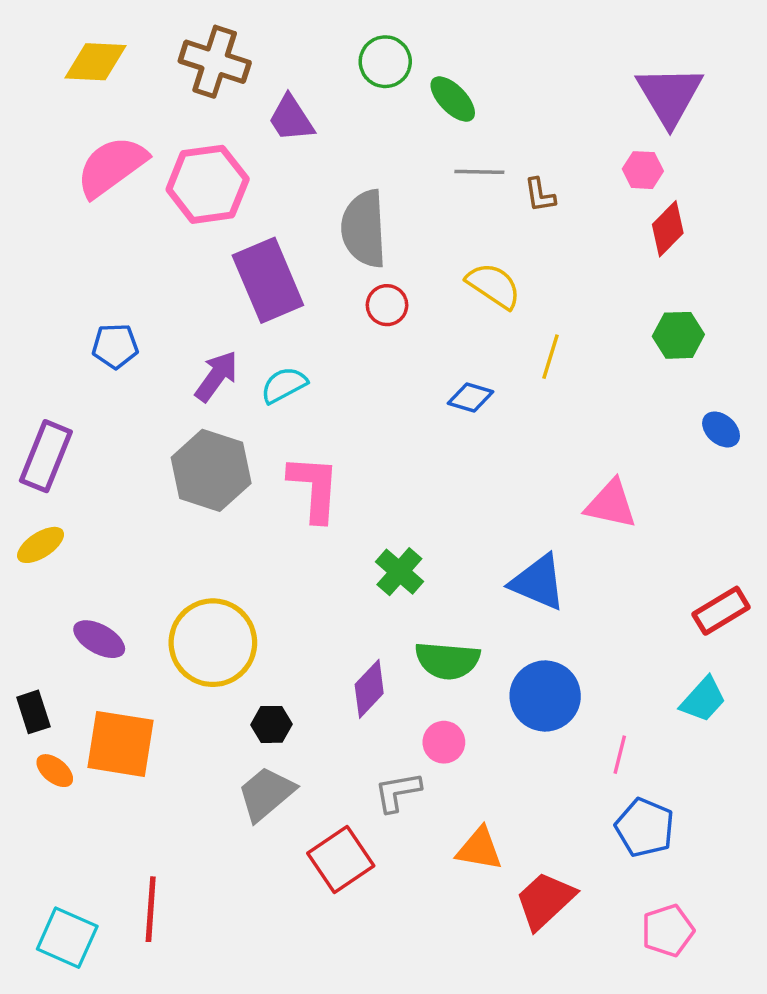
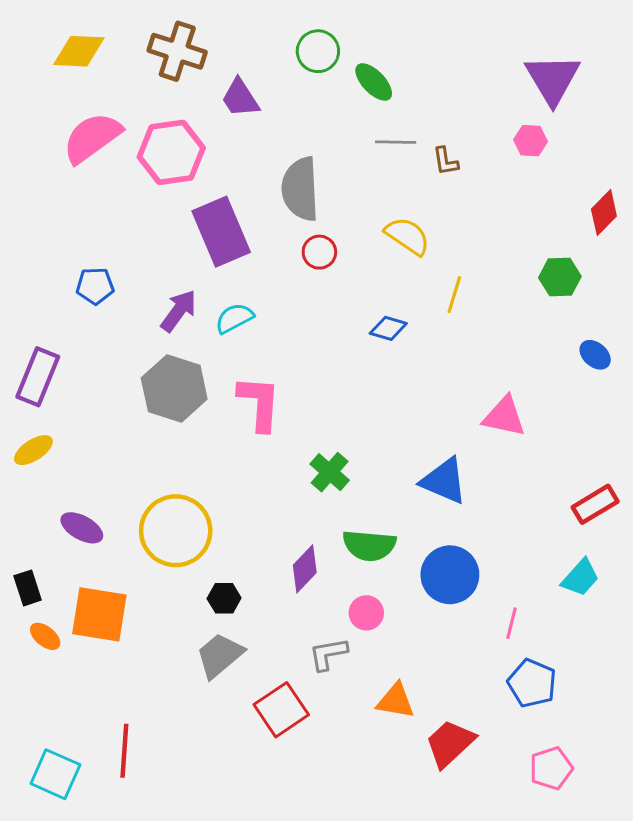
red diamond: (668, 229) -> (604, 213), moved

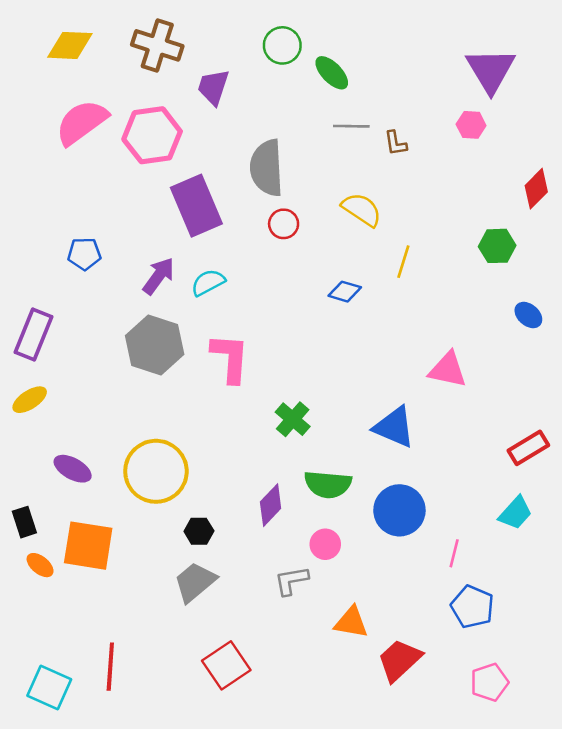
purple trapezoid: (240, 98) -> (213, 87), turned 51
red square: (281, 710) -> (226, 665), moved

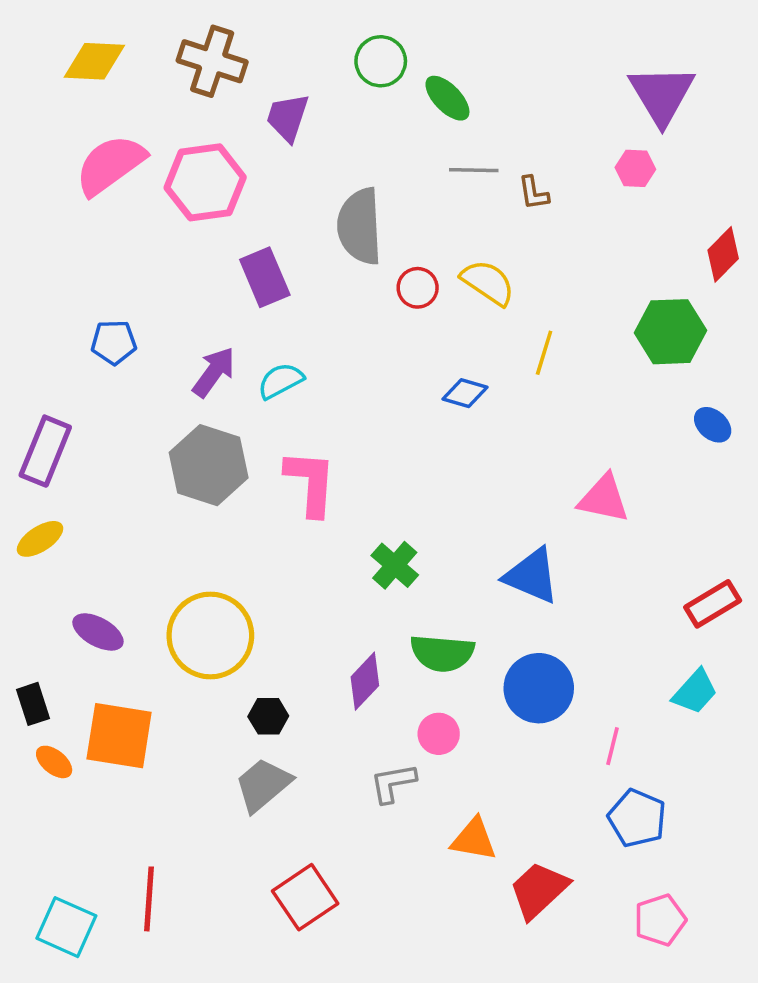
purple rectangle: (196, 206) -> (265, 277), size x0.7
red circle: (284, 224) -> (418, 288), moved
green hexagon: (497, 246) -> (670, 332), size x1.4

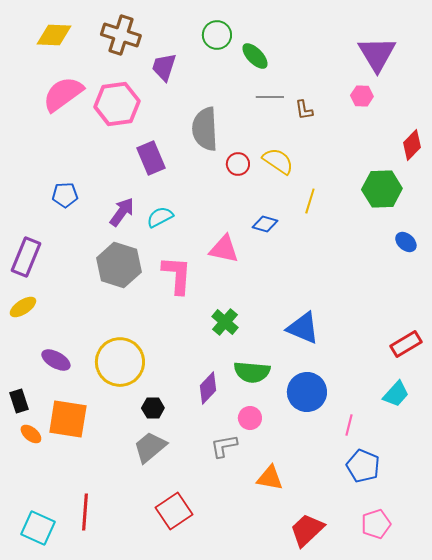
pink triangle: (604, 499) -> (224, 249), moved
red trapezoid: (539, 890) -> (307, 530), moved

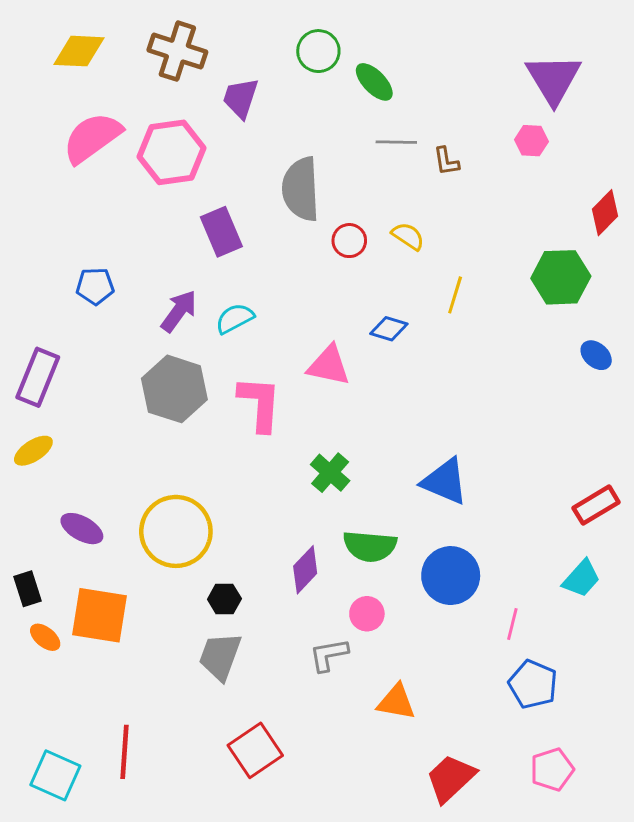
yellow semicircle: (278, 161) -> (408, 236), size x0.7
gray trapezoid: (150, 447) -> (220, 656), turned -30

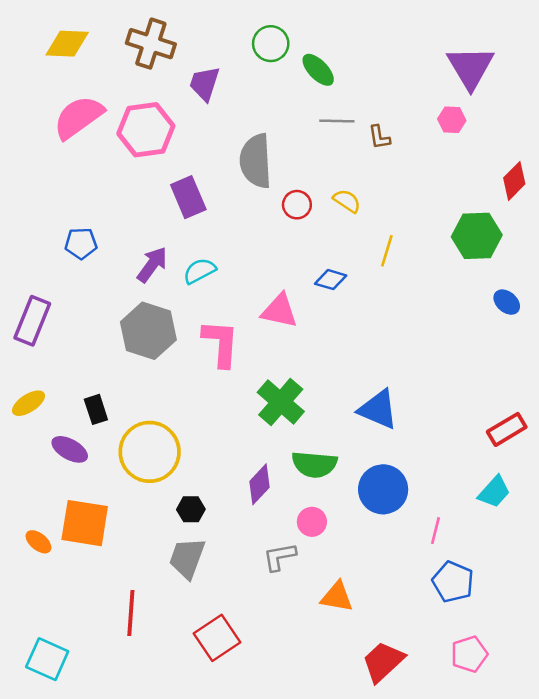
yellow ellipse: (33, 451) -> (28, 403), moved
green cross: (330, 473) -> (281, 402), size x1.4
black rectangle: (28, 589) -> (96, 409), moved
red line: (124, 752) -> (131, 613), moved

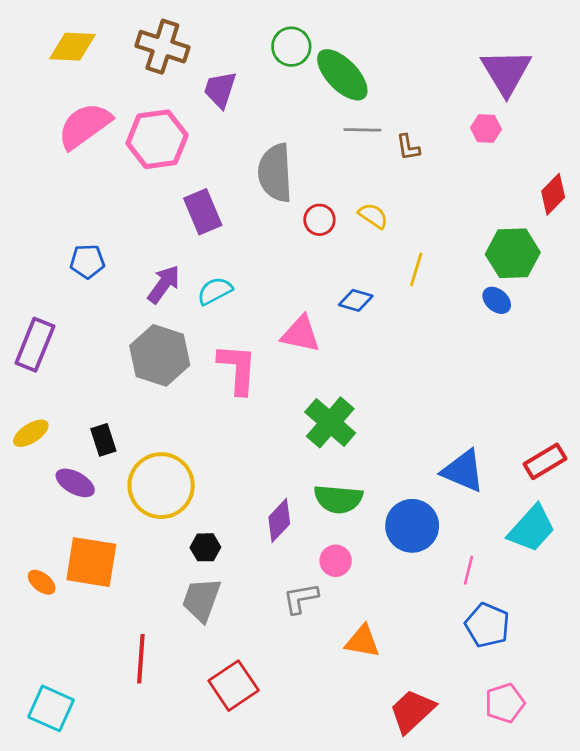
green ellipse: (318, 70) -> (342, 75), size x1.5
blue ellipse: (507, 302) -> (497, 300), moved
green cross: (281, 402) -> (330, 422), moved
blue triangle: (378, 409) -> (463, 471), moved
cyan trapezoid: (494, 492) -> (532, 529), size x1.4

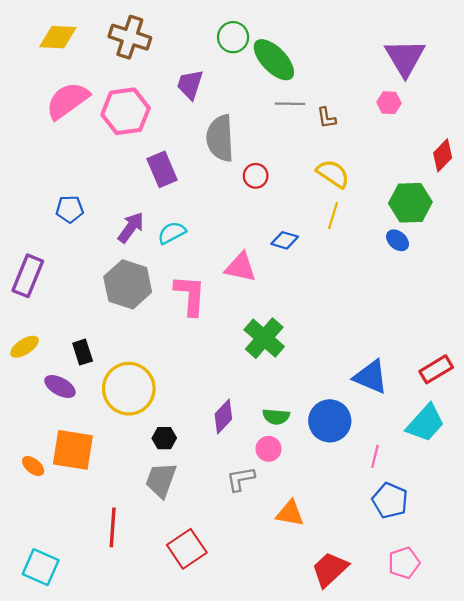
purple trapezoid: (220, 90) -> (190, 84), moved
yellow semicircle: (373, 216) -> (333, 174), moved, size x1.4
green semicircle: (338, 499) -> (276, 417), moved, size x0.7

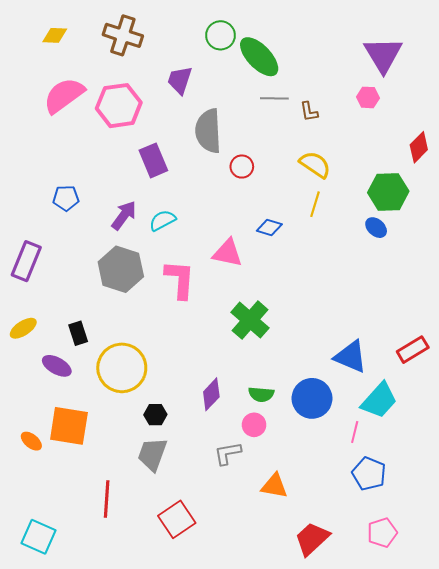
yellow diamond: (58, 37) -> (55, 35), size x0.7
cyan trapezoid: (425, 423) -> (379, 400), moved

